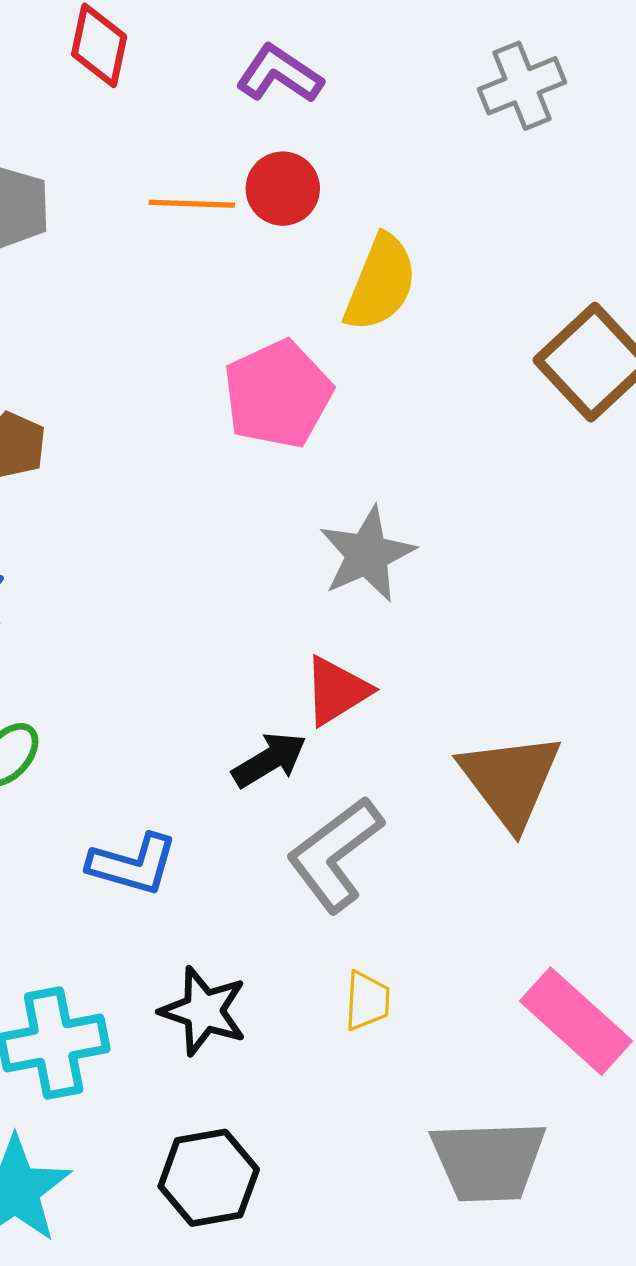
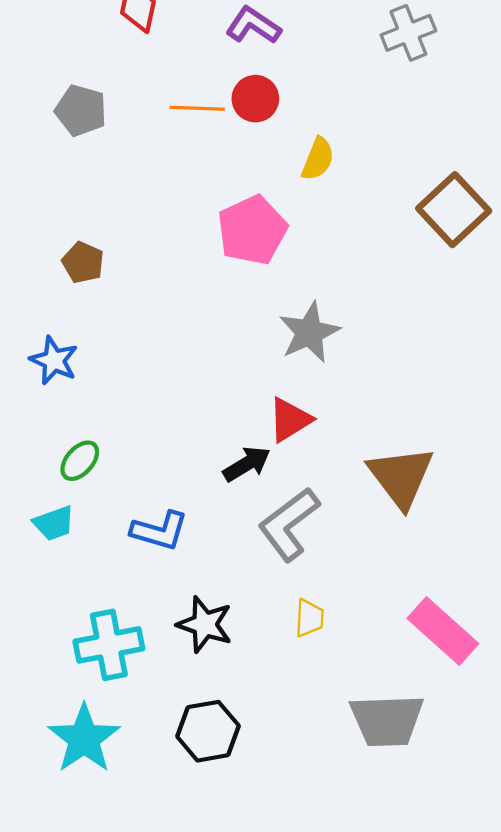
yellow semicircle: (381, 283) -> (318, 159), size x0.7

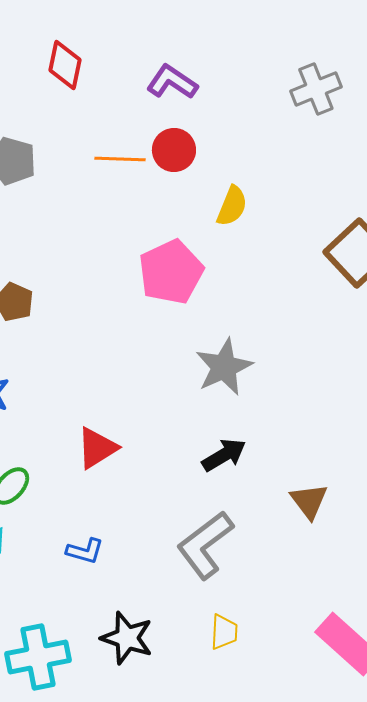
red triangle: (290, 420) -> (97, 448), moved
black arrow: (247, 464) -> (224, 455), moved
brown triangle: (401, 477) -> (309, 501), size x0.6
blue L-shape: (159, 531) -> (85, 551), size x0.7

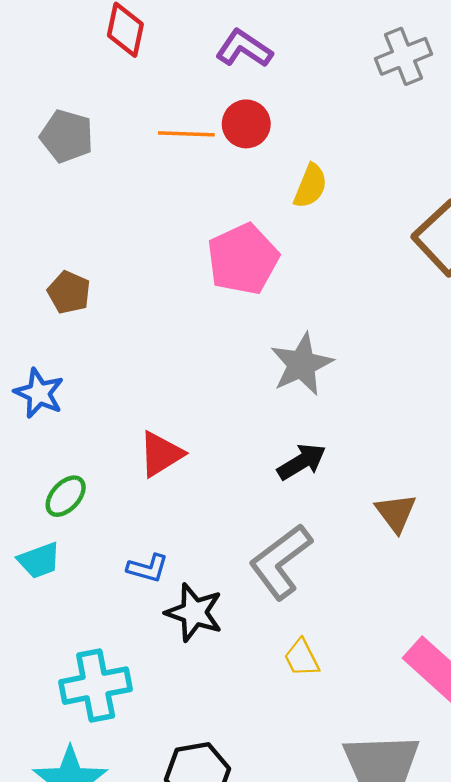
yellow trapezoid: (224, 632) -> (302, 658), turned 150
black star: (127, 638) -> (194, 612), moved

